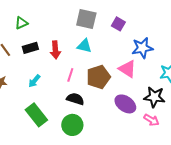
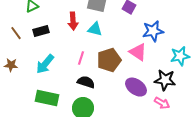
red arrow: (55, 50) -> (73, 21), moved
cyan arrow: (34, 81) -> (45, 64), size x1.5
green rectangle: (36, 115) -> (47, 98), turned -40

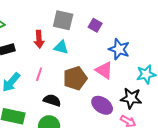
blue star: (153, 31) -> (119, 49), turned 30
pink line: (81, 58) -> (39, 74), moved

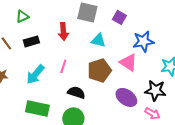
cyan triangle: (61, 47) -> (98, 40), moved
blue star: (119, 49) -> (143, 41), turned -30

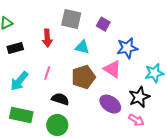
black star: (155, 90) -> (139, 97), turned -30

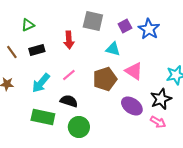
purple square: (103, 24) -> (125, 26), turned 32
cyan triangle: (82, 47) -> (113, 49), moved
blue star: (127, 48) -> (149, 29), moved, turned -30
pink line: (47, 73) -> (69, 75), turned 32
black semicircle: (60, 99) -> (69, 101), moved

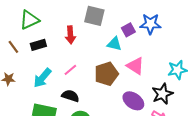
green triangle: (28, 25) -> (29, 20), size x1.5
purple square: (125, 26) -> (128, 30), moved
blue star: (149, 29) -> (150, 24), turned -30

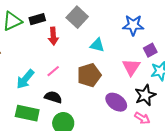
gray square: (94, 16) -> (77, 17), turned 30
purple square: (128, 30) -> (150, 50), moved
black rectangle: (38, 45) -> (37, 19), moved
pink triangle: (135, 66) -> (131, 67), moved, turned 30

